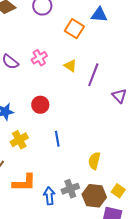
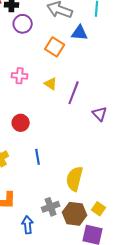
pink cross: (39, 58) -> (20, 76), turned 35
yellow semicircle: (94, 161) -> (75, 179), size x1.4
blue arrow: (49, 196) -> (28, 225), moved

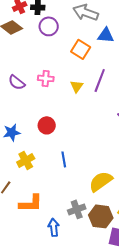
yellow triangle: (51, 84) -> (77, 86), turned 32
purple line: (74, 93) -> (100, 80), moved
yellow semicircle: (75, 179) -> (101, 181), turned 40

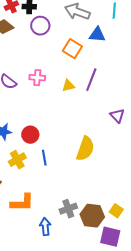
yellow triangle: (77, 86) -> (68, 86), turned 40
red circle: (47, 125) -> (30, 135), moved
blue line: (64, 159) -> (44, 158), moved
yellow semicircle: (101, 181) -> (85, 149), moved, turned 145

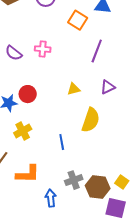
yellow triangle: (68, 86) -> (74, 89), moved
purple triangle: (117, 116) -> (108, 87), moved, turned 49
red circle: (30, 135) -> (28, 94), moved
blue line: (44, 158) -> (62, 142), moved

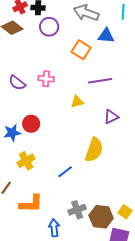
purple line: (97, 51) -> (100, 81), turned 60
yellow triangle: (74, 89) -> (77, 102), moved
blue line: (62, 142) -> (65, 172), turned 63

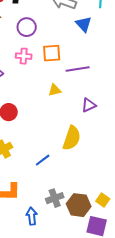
purple circle: (49, 27) -> (27, 27), moved
blue triangle: (106, 36) -> (84, 24), turned 42
orange square: (81, 50) -> (52, 53), moved, turned -36
pink cross: (46, 79) -> (24, 56), moved

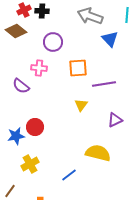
pink cross: (24, 56) -> (39, 68), moved
yellow triangle: (55, 90) -> (81, 105), turned -40
yellow semicircle: (72, 138) -> (98, 153), turned -95

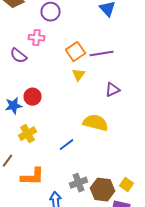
orange square: (78, 68) -> (76, 52), moved, turned -30

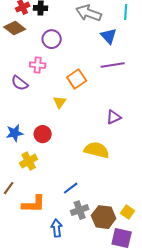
purple line: (102, 54) -> (113, 65), moved
yellow triangle: (78, 75) -> (60, 102), moved
red circle: (32, 97) -> (43, 134), moved
blue line: (66, 145) -> (71, 188), moved

